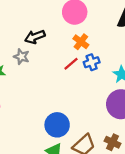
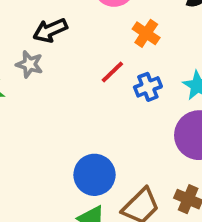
orange cross: (81, 42) -> (146, 33), moved
blue cross: (92, 62) -> (148, 87), moved

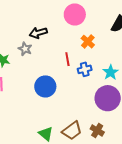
red line: (112, 72) -> (67, 59), turned -64
blue circle: (94, 175) -> (45, 86), moved

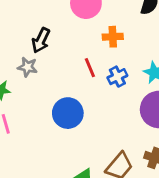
black arrow: (38, 33) -> (41, 40), turned -36
orange cross: (88, 42) -> (113, 37), turned -32

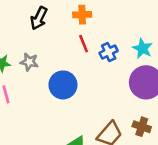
orange cross: (113, 37) -> (82, 15), moved
gray star: (28, 67) -> (29, 62), moved

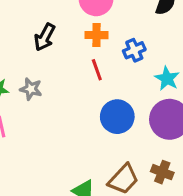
blue cross: (109, 52) -> (134, 50), moved
blue circle: (63, 85) -> (117, 117), moved

